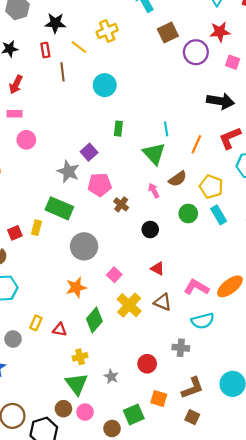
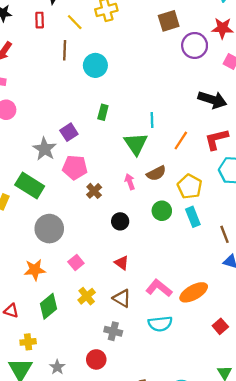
brown line: (63, 72) -> (65, 50), moved
yellow cross: (129, 305) -> (87, 296), size x0.7
gray cross: (181, 348) -> (113, 331), moved

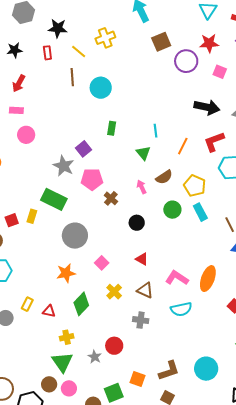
green triangle: (136, 144) -> (143, 153), size x0.7
orange ellipse: (194, 292) -> (208, 279), turned -35
red circle: (96, 359) -> (114, 346), moved

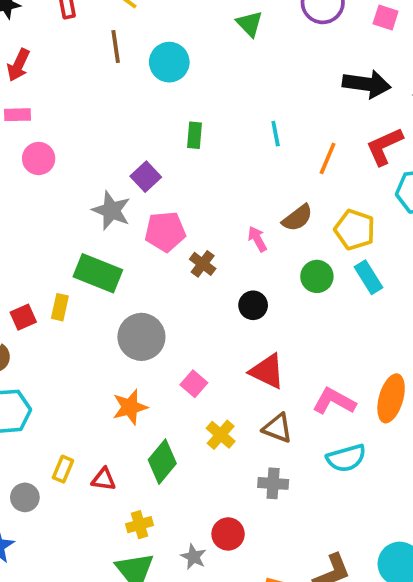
green triangle: (143, 153) -> (250, 24), moved
red triangle: (142, 259) -> (267, 371), size x1.5

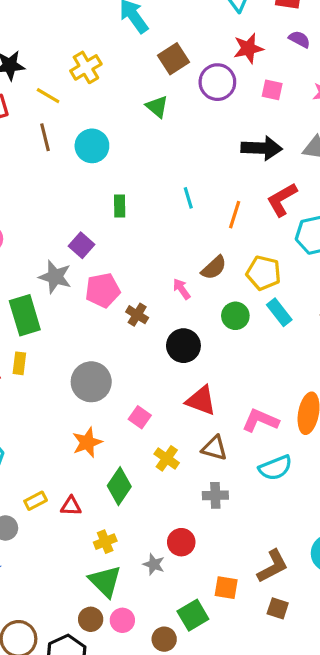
green rectangle: (98, 273) -> (25, 315), moved, turned 57
black circle: (253, 305) -> (183, 346), size x1.4
yellow rectangle: (63, 469) -> (36, 501), turned 45

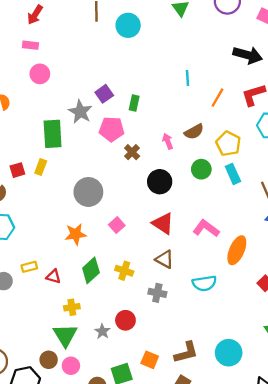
green rectangle: (120, 206) -> (134, 103), moved
pink L-shape: (260, 420) -> (206, 228), moved
yellow cross: (167, 458) -> (124, 271), moved, turned -30

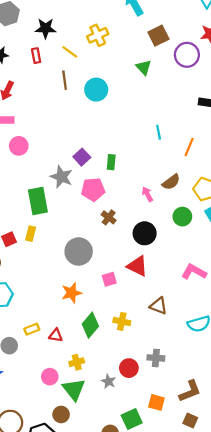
brown cross: (132, 152) -> (109, 217), moved
red triangle: (163, 223) -> (137, 266), moved
pink square: (117, 225) -> (109, 279), turned 32
gray cross: (157, 293) -> (156, 358), moved
pink circle: (71, 366) -> (50, 377), moved

